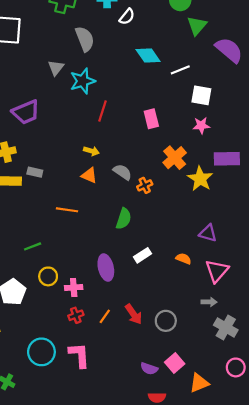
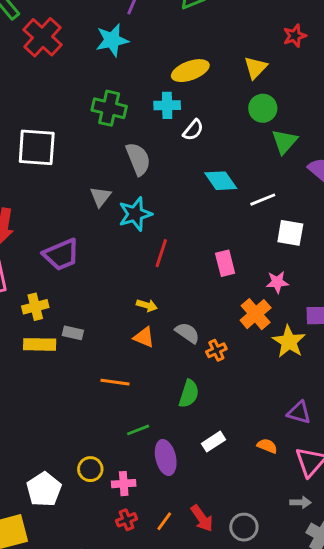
pink star: (201, 125) -> (277, 282), moved
green line: (33, 246) -> (138, 430), moved

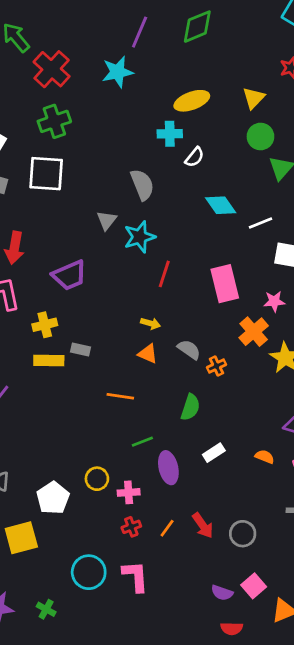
green cross: (109, 108) -> (54, 121), moved, turned -32
pink rectangle: (225, 263) -> (225, 284), size x1.5

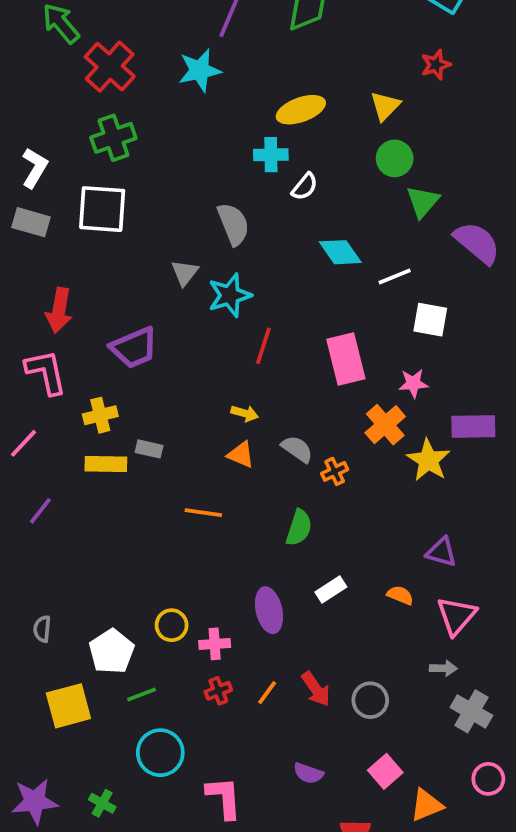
green line: (142, 442) -> (142, 695), moved
pink L-shape: (135, 576) -> (224, 798), moved
purple semicircle: (222, 593) -> (308, 773), moved

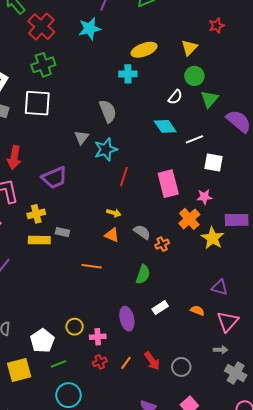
white semicircle: (305, 187) -> (175, 97), moved

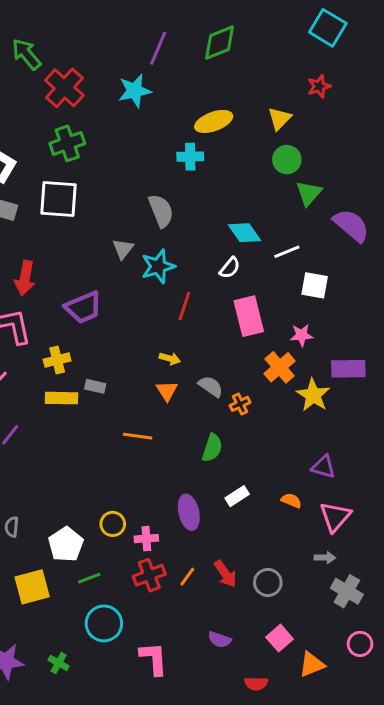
white semicircle: (175, 97) -> (230, 268), moved
orange triangle: (112, 235) -> (167, 391), turned 35
red cross: (100, 362) -> (149, 575), size x1.5

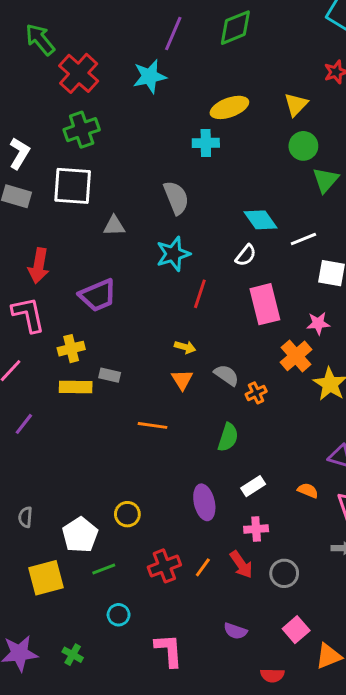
gray triangle: (123, 249) -> (114, 226), moved, turned 50
pink cross: (146, 539) -> (256, 529), moved
cyan circle: (104, 623) -> (119, 615), size x0.6

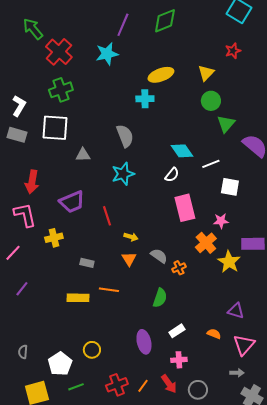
red line: (200, 294) -> (107, 216), moved, turned -36
gray rectangle: (110, 375) -> (87, 263), moved
yellow rectangle: (76, 387) -> (78, 298), moved

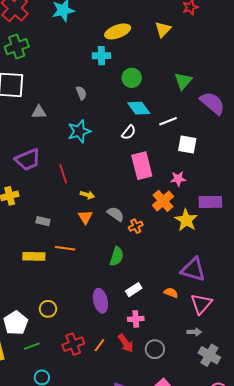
green circle: (211, 101) -> (132, 78), moved
gray semicircle: (125, 136) -> (81, 93), size x0.6
purple triangle: (236, 311) -> (193, 269), size x1.5

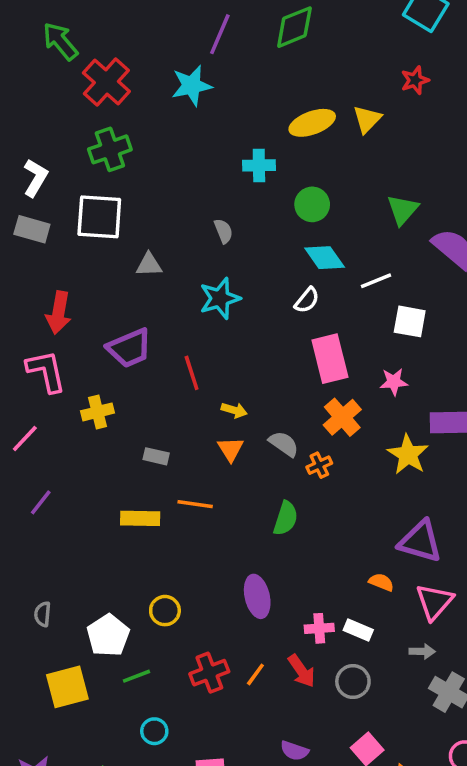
yellow ellipse: (118, 31) -> (312, 123), moved
orange cross: (163, 201) -> (342, 417), moved
white rectangle: (134, 290) -> (358, 630), moved, turned 56

